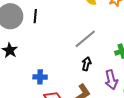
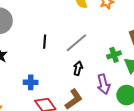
black line: (35, 16) -> (45, 42), moved

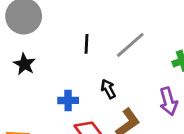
black arrow: (78, 68) -> (108, 89), moved, turned -40

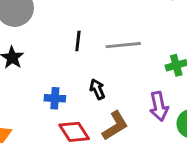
gray line: (130, 45) -> (123, 45), turned 32

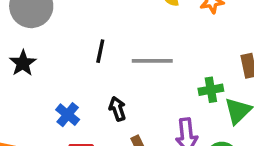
blue cross: (55, 98) -> (68, 115), turned 30

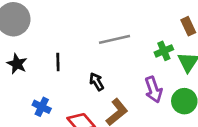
black line: (100, 51) -> (58, 62), moved
blue cross: (68, 115) -> (42, 107), moved

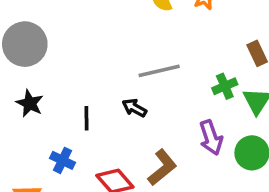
black line: (58, 62) -> (86, 118), moved
black arrow: (97, 82) -> (134, 108), moved, turned -30

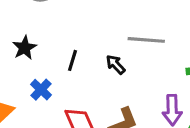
black star: (30, 103) -> (25, 48), moved

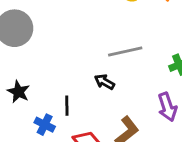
black line: (72, 60) -> (67, 106), moved

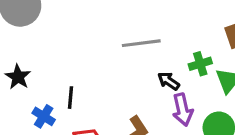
black arrow: (104, 82) -> (169, 81), moved

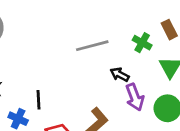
green cross: (200, 64) -> (142, 43), moved, turned -36

